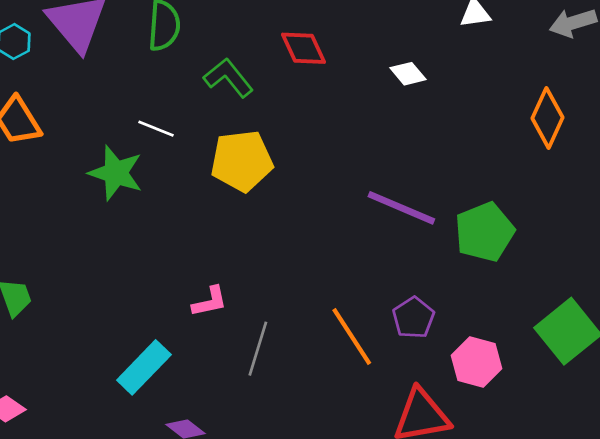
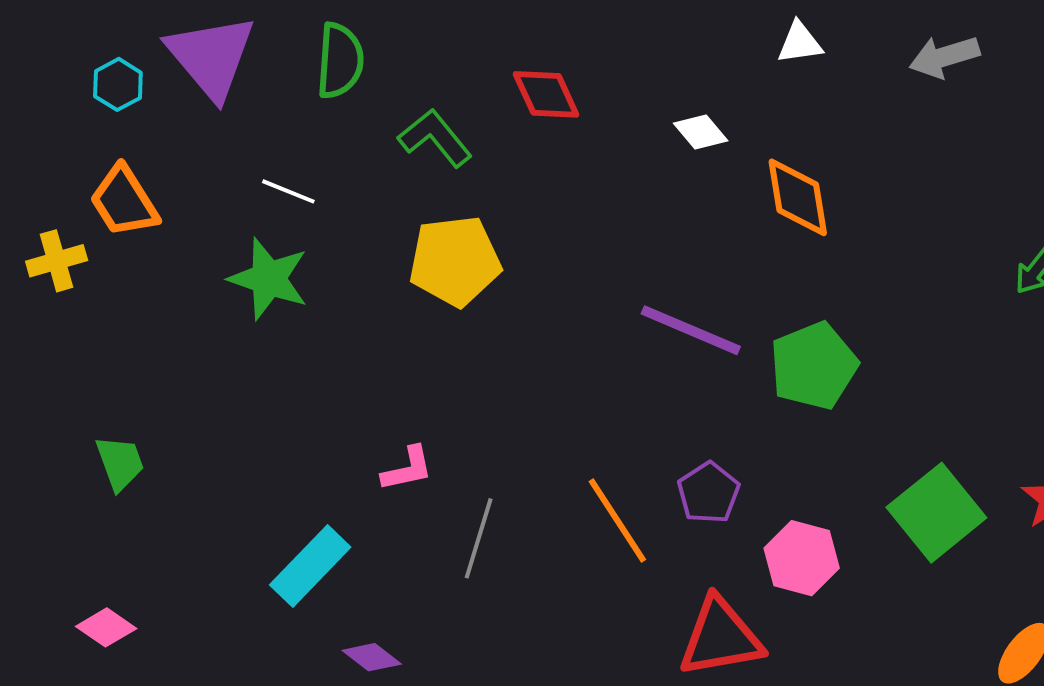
orange diamond: (548, 118) -> (798, 197), moved, turned -34
white line: (156, 129) -> (288, 191), moved

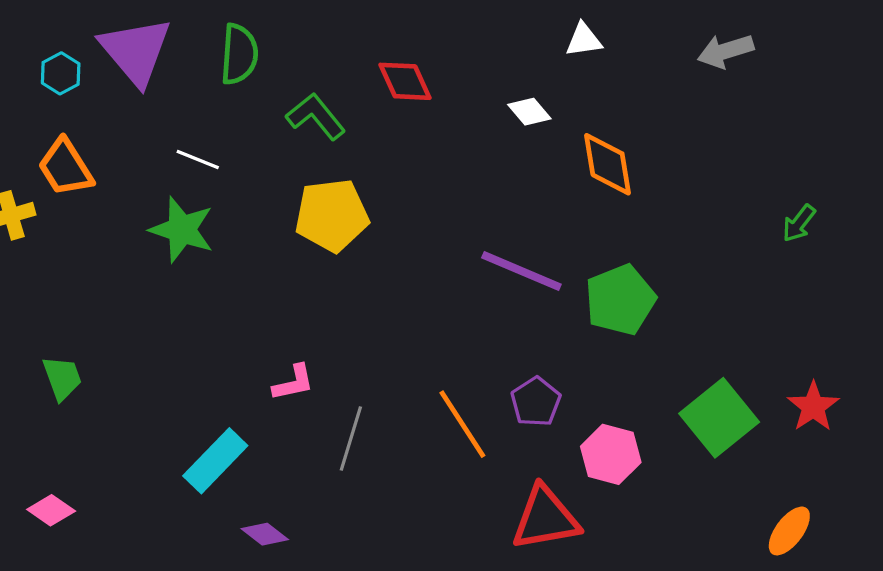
white triangle: (800, 43) -> (584, 40), moved

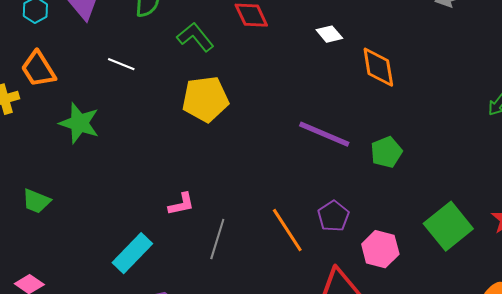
green star: (182, 230) -> (79, 123), moved
green pentagon: (620, 300) -> (386, 152), size x0.7
green trapezoid: (62, 378) -> (36, 201), turned 132

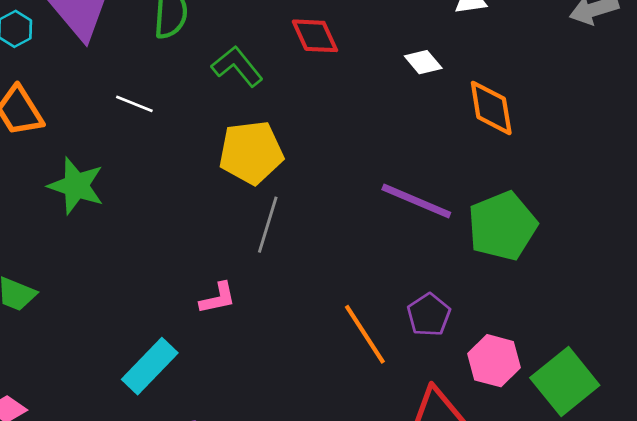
green pentagon: (386, 152) -> (502, 226), size x1.6
green square: (448, 226) -> (565, 381), moved
gray line: (217, 239) -> (268, 225), moved

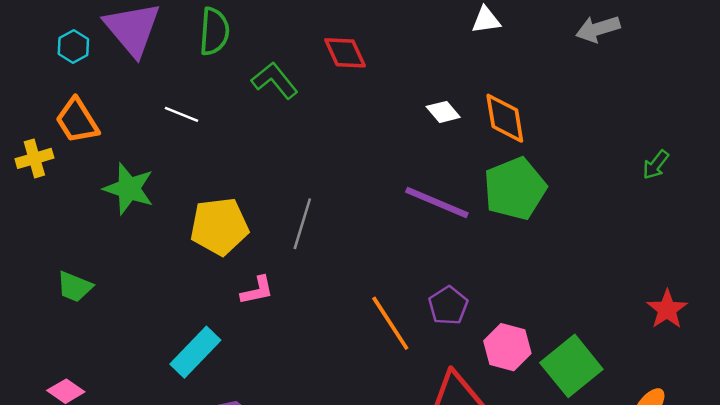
white diamond: (423, 62) -> (443, 112), moved
yellow pentagon: (251, 152) -> (219, 226), moved
green pentagon: (502, 226) -> (515, 189), moved

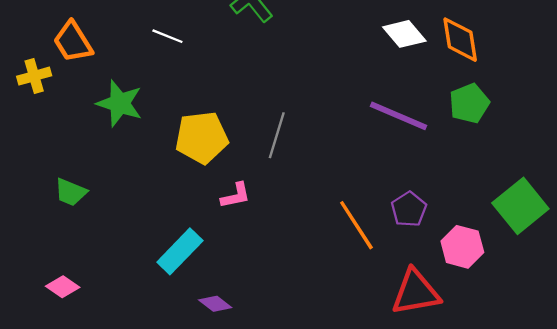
white diamond: (443, 112) -> (404, 34), size x1.4
green pentagon: (515, 189) -> (469, 103), size x0.7
green square: (571, 366) -> (520, 206), moved

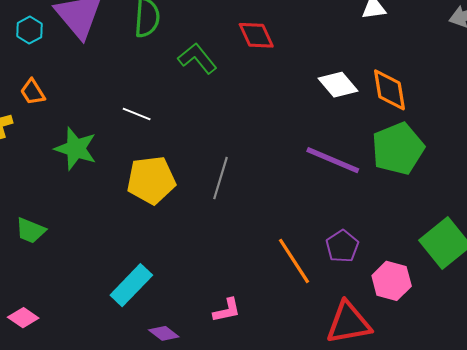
white line: (167, 36) -> (137, 114), moved
orange trapezoid: (73, 42) -> (33, 92), size x0.7
green pentagon: (469, 103) -> (398, 149), size x1.4
pink L-shape: (236, 196) -> (227, 310), moved

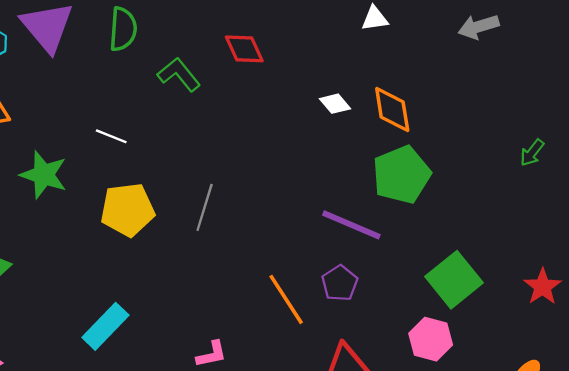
white diamond: (338, 85) -> (335, 104), size x0.7
purple line: (333, 160) -> (351, 225), moved
pink hexagon: (392, 281) -> (431, 339), moved

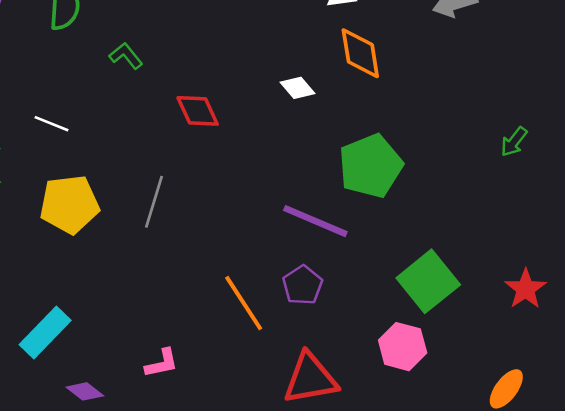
red diamond: (244, 49) -> (198, 111), moved
green L-shape: (179, 75) -> (126, 56), size x0.7
orange diamond: (392, 109) -> (360, 53), moved

